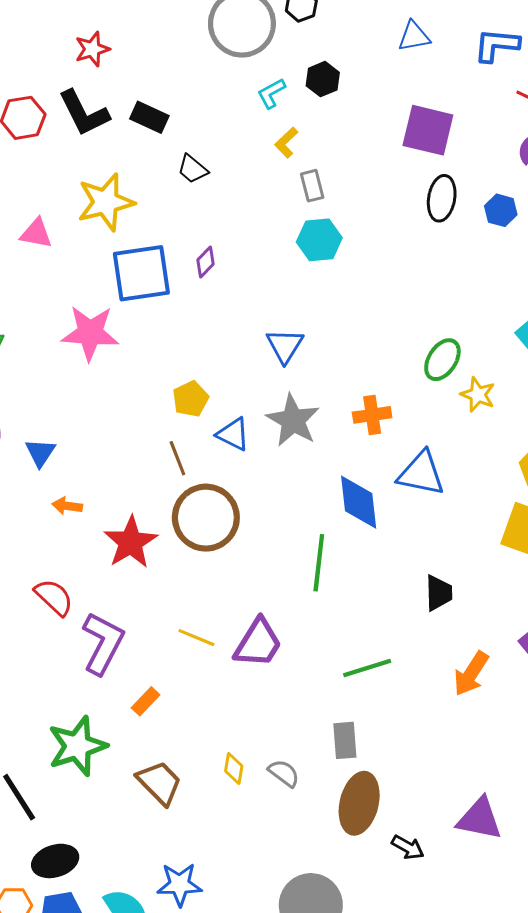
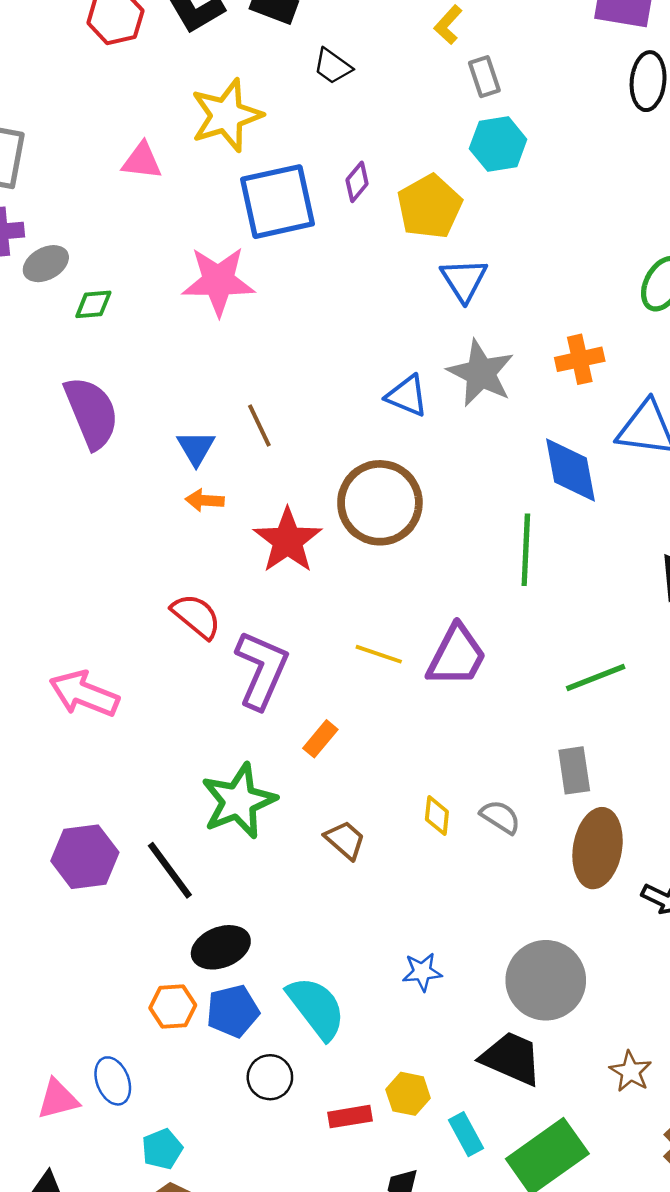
yellow pentagon: (191, 399) -> (430, 207), moved, size x1.4
blue triangle: (40, 453) -> (196, 448), moved
brown line: (177, 458) -> (259, 425), moved
brown trapezoid: (160, 783) -> (345, 840), size x0.7
blue star: (179, 884) -> (422, 972), moved, size x0.7

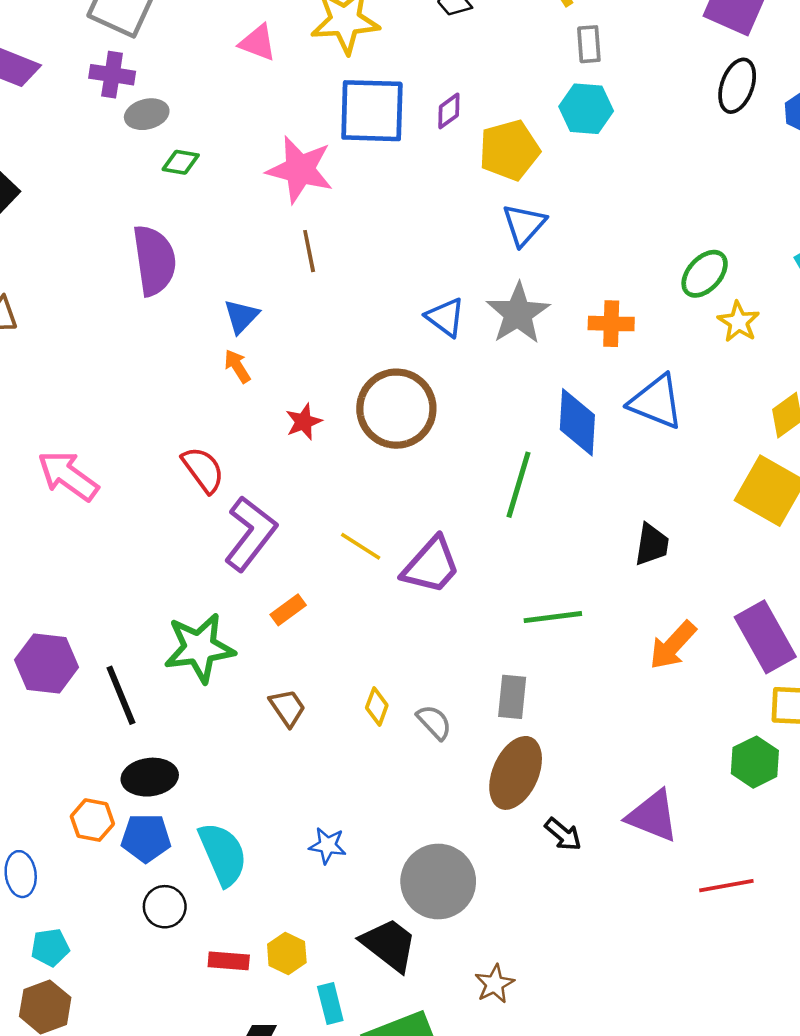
brown line: (259, 425) -> (309, 251), moved
orange arrow: (205, 500) -> (237, 366), turned 40
red star: (288, 540) -> (304, 422), size x0.6
pink arrow: (84, 694) -> (68, 476), moved

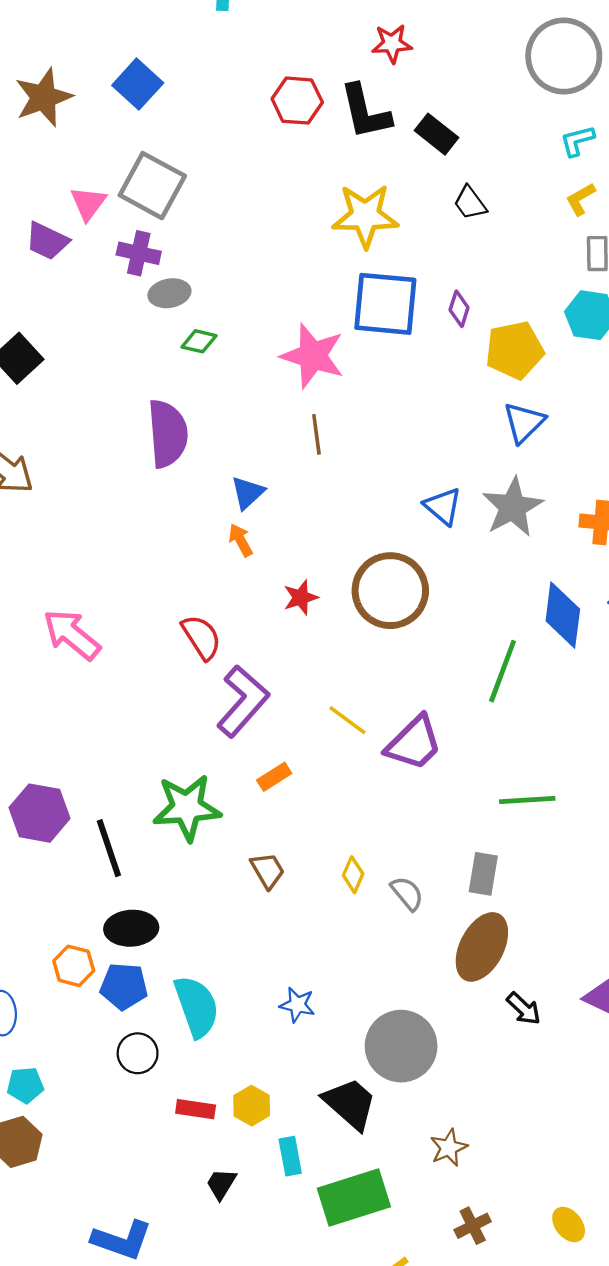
pink triangle: (258, 43) -> (88, 203), moved, turned 42
purple diamond: (449, 111) -> (459, 309), turned -40

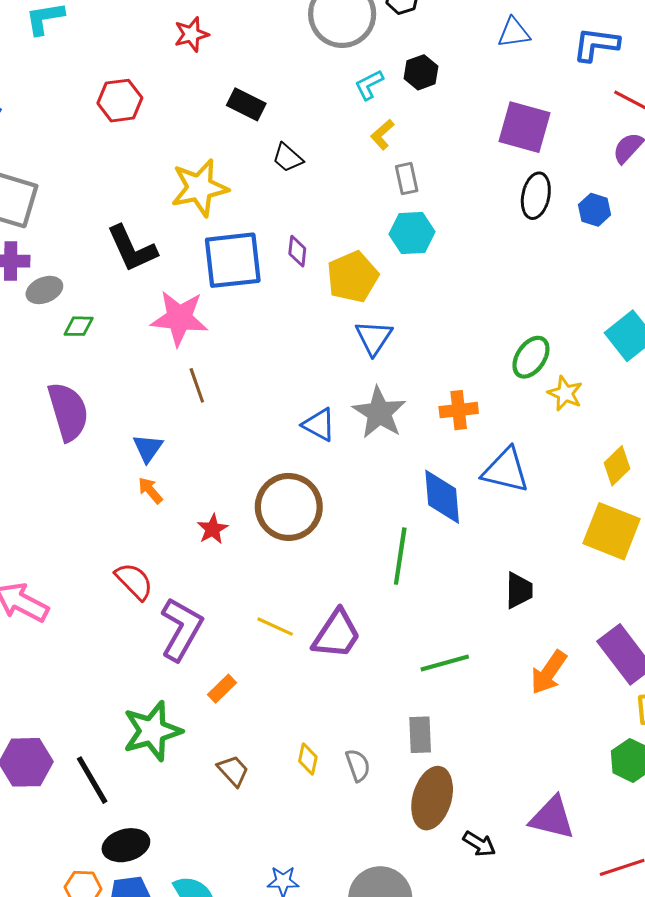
black L-shape: (365, 112) -> (132, 249), moved
gray semicircle: (407, 893) -> (358, 765), turned 32

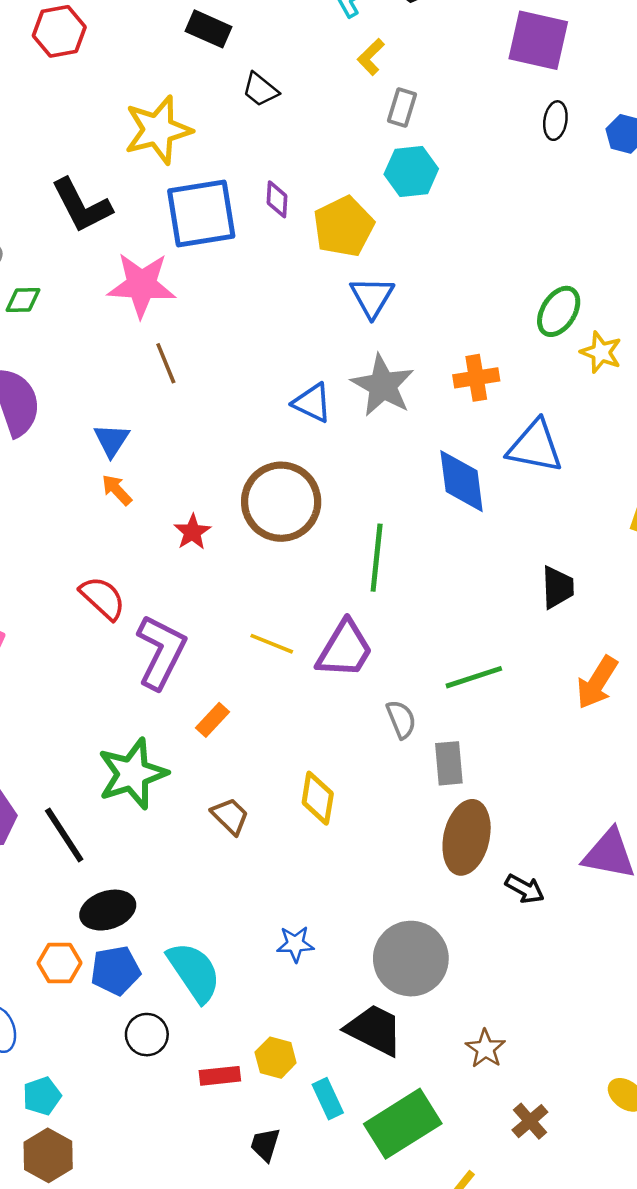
gray rectangle: (407, 179) -> (402, 108), turned 32
black ellipse: (536, 196) -> (555, 121), size x0.7
green line: (400, 556) -> (377, 558), moved
yellow diamond: (308, 759) -> (318, 798), size x1.4
gray semicircle: (358, 765) -> (401, 719), moved

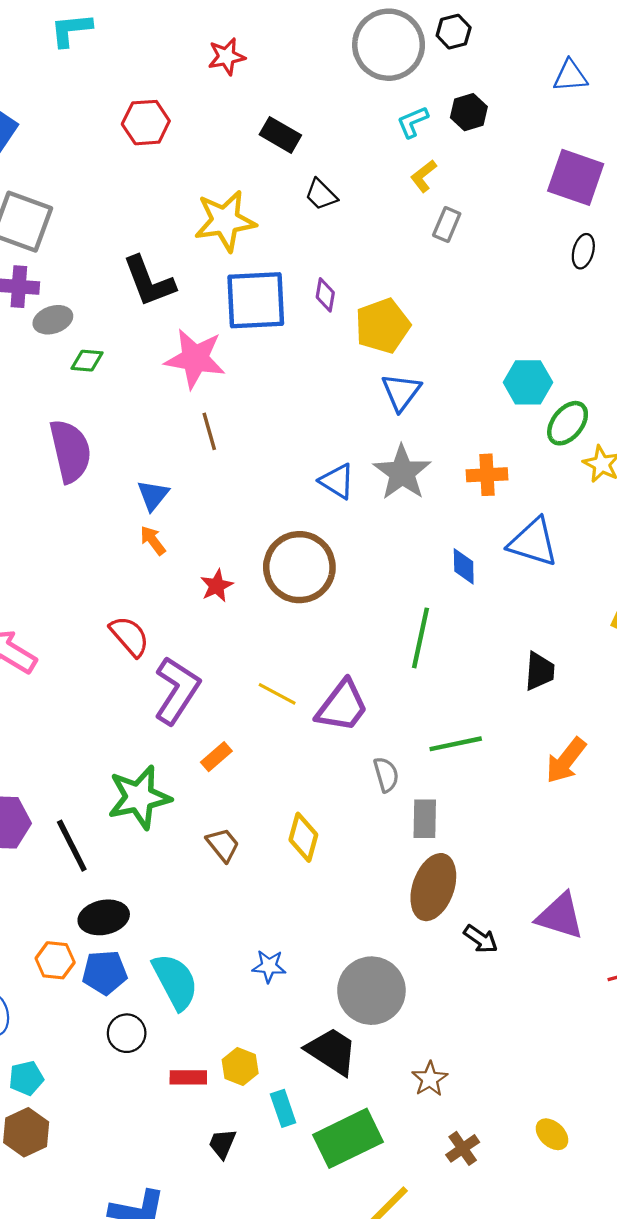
cyan hexagon: (411, 172) -> (528, 382), moved
blue diamond: (462, 481) -> (464, 566), size x0.6
green line: (377, 558) -> (421, 638), moved

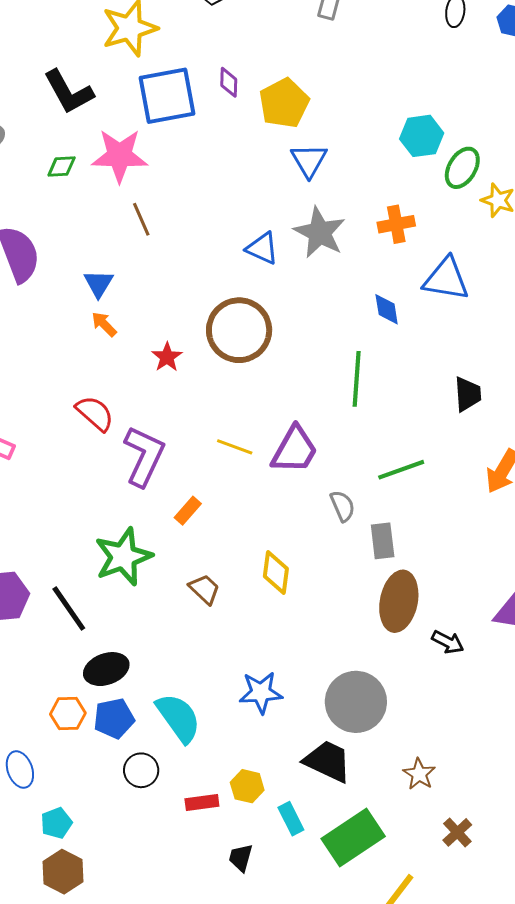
green diamond: (87, 361) -> (62, 166), moved
blue star: (269, 966) -> (261, 693), size x1.4

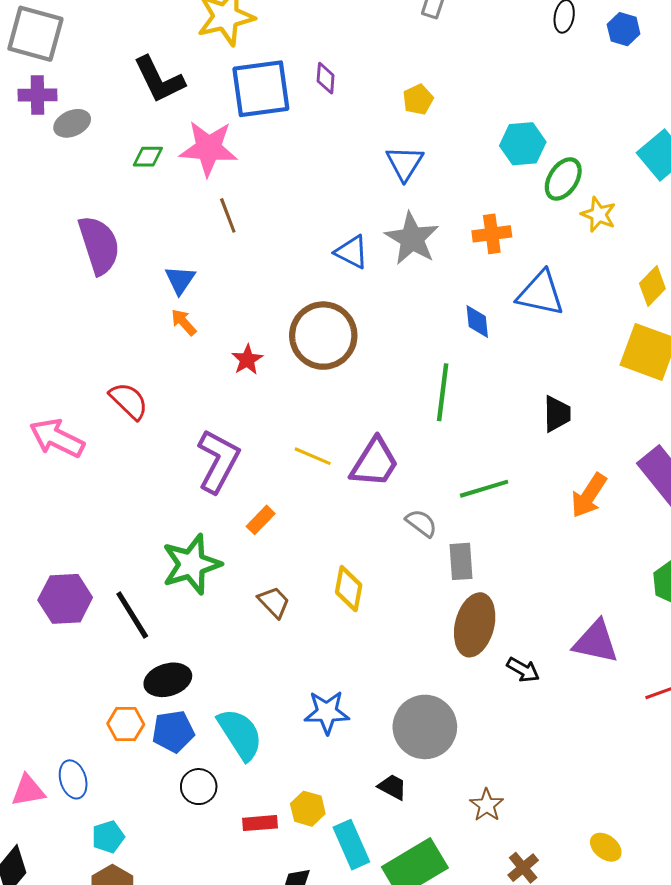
yellow pentagon: (284, 103) -> (418, 99), moved, size x0.6
red semicircle: (95, 413) -> (129, 401), moved
gray semicircle: (343, 506) -> (421, 523), turned -32
black trapezoid: (328, 761) -> (392, 787), size x0.6
cyan rectangle: (291, 819) -> (351, 845), size x1.4

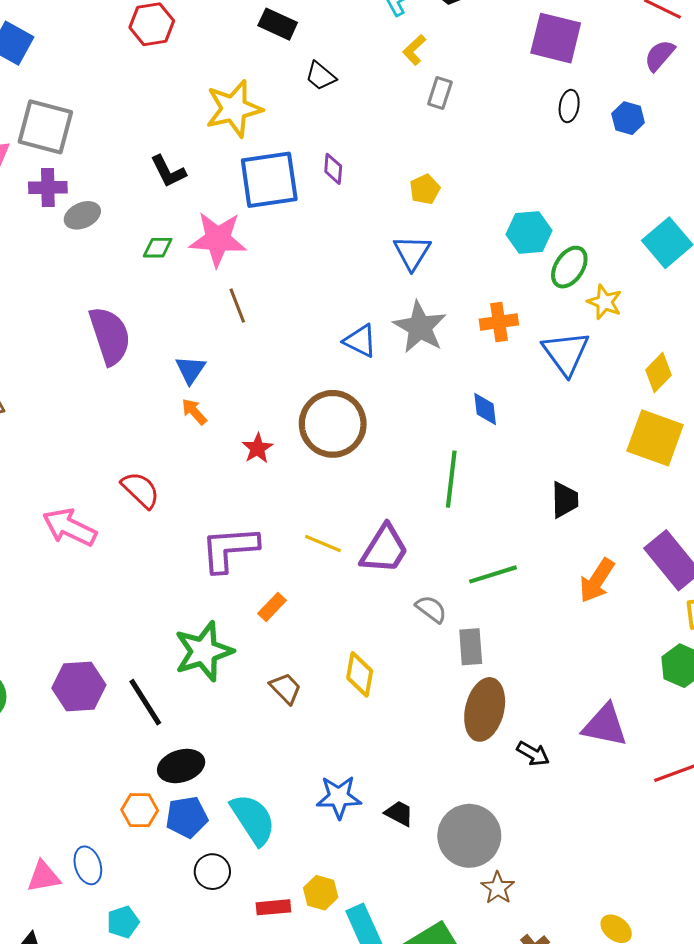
black L-shape: (159, 80) -> (168, 171), size x0.7
blue triangle: (541, 293) -> (566, 353), moved, turned 42
purple L-shape: (218, 461) -> (229, 549), turned -122
gray circle: (425, 727) -> (469, 836), moved
black trapezoid: (392, 787) -> (399, 813), moved

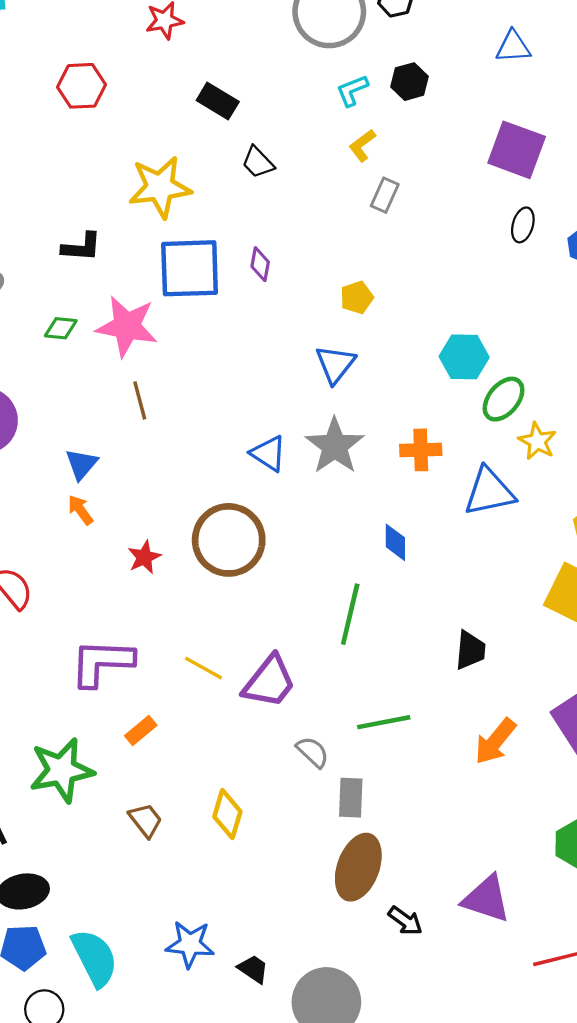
black L-shape: (168, 171) -> (81, 247), turned -66
blue triangle: (566, 353) -> (489, 492), turned 48

